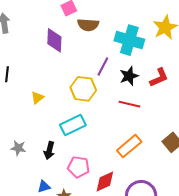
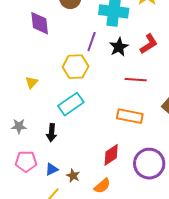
red line: (129, 104) -> (136, 80), moved
orange rectangle: (129, 146) -> (130, 116), turned 60
gray star: (18, 148) -> (19, 126), moved
pink pentagon: (79, 167) -> (26, 161), moved

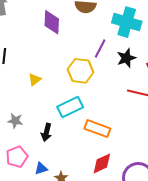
orange rectangle: (130, 116) -> (97, 129), moved
pink pentagon: (26, 161) -> (17, 157), turned -30

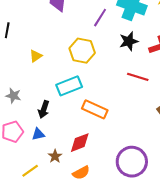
purple line: (100, 48) -> (100, 18), moved
red diamond: (102, 163) -> (80, 143), moved
blue triangle: (41, 168) -> (38, 134), moved

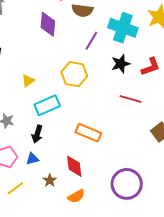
cyan rectangle: (69, 86) -> (47, 105), moved
red diamond: (80, 143) -> (74, 166), turned -75
yellow line: (30, 171) -> (15, 188), moved

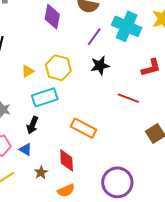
black star: (121, 64) -> (100, 66), moved
yellow hexagon: (74, 74) -> (58, 68), moved
blue triangle: (32, 159) -> (26, 149), turned 40

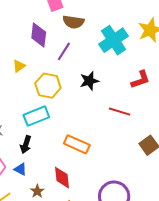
cyan cross: (127, 26) -> (114, 40), turned 36
purple line: (94, 37) -> (64, 51), moved
yellow triangle: (28, 71) -> (19, 66), moved

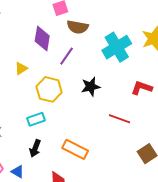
red L-shape: (140, 80) -> (142, 88), turned -145
cyan rectangle: (36, 116) -> (36, 119), size x0.7
black arrow: (26, 145) -> (35, 148), moved

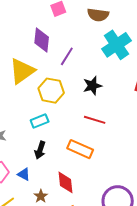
brown semicircle: (78, 27) -> (98, 15), moved
yellow triangle: (21, 69) -> (22, 71), size x2.0
red line: (120, 119) -> (95, 120), moved

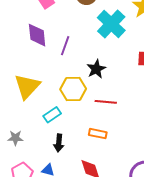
yellow triangle: (22, 71) -> (27, 86), moved
yellow hexagon: (51, 91) -> (73, 89), moved
orange rectangle: (80, 149) -> (98, 134), size x0.7

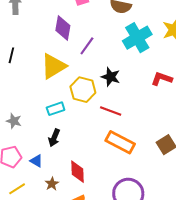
black star: (96, 69) -> (111, 77), turned 30
yellow triangle: (27, 86) -> (53, 66), moved
orange rectangle: (98, 134) -> (120, 142), moved, size x1.6

